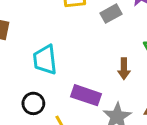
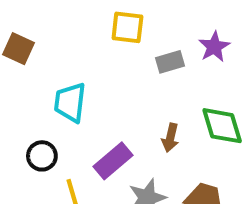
purple rectangle: (86, 95) -> (113, 161), turned -72

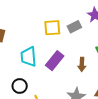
yellow square: (127, 27) -> (52, 28), moved
purple rectangle: (113, 161) -> (55, 61), moved

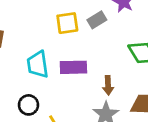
purple rectangle: (55, 61) -> (73, 67), turned 54
brown arrow: (82, 64) -> (108, 85), moved

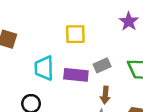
gray rectangle: (97, 20) -> (102, 65), moved

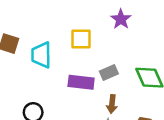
purple star: (129, 21) -> (121, 19), moved
cyan trapezoid: (44, 68) -> (41, 55), moved

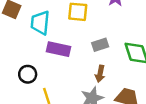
purple rectangle: (81, 82) -> (59, 49), moved

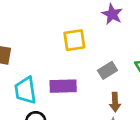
cyan trapezoid: (40, 23) -> (25, 90), moved

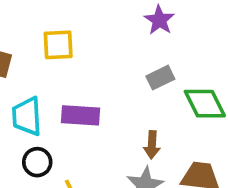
yellow square: (74, 40) -> (58, 45), moved
gray rectangle: (107, 70) -> (160, 78), moved

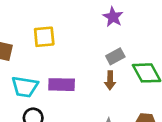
cyan trapezoid: (27, 116) -> (25, 87), turned -76
brown arrow: (152, 145) -> (110, 80), moved

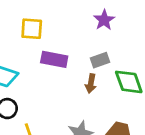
purple rectangle: (62, 85) -> (54, 59), moved

